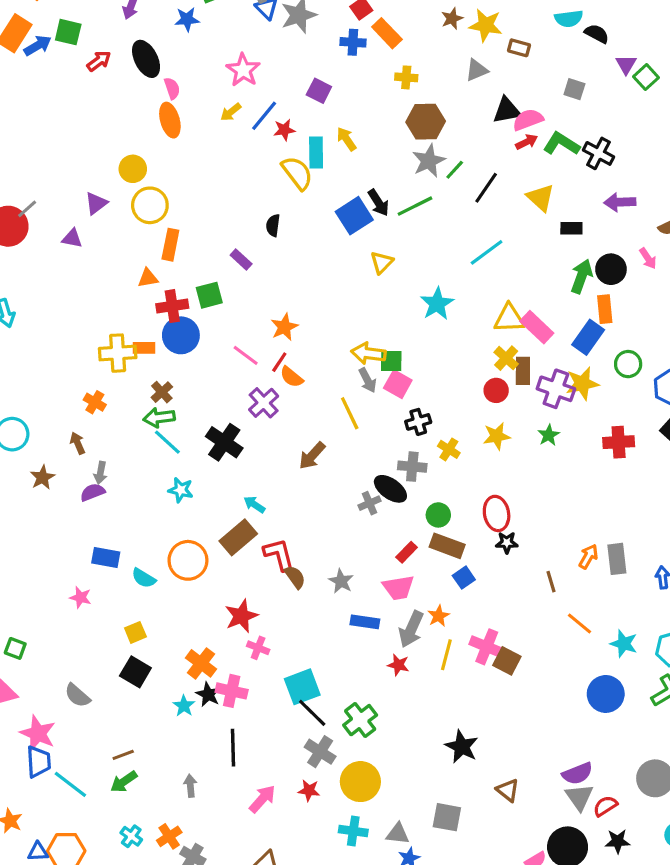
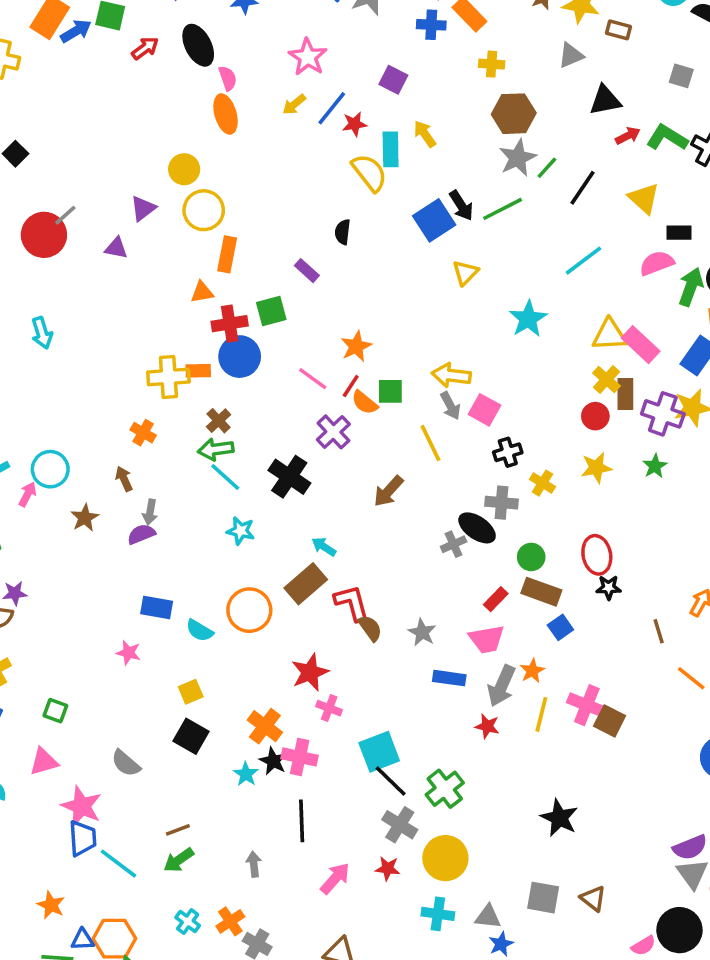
pink semicircle: (528, 120) -> (657, 263), moved
green square: (391, 361) -> (390, 391), moved
brown triangle: (508, 790) -> (593, 899), moved

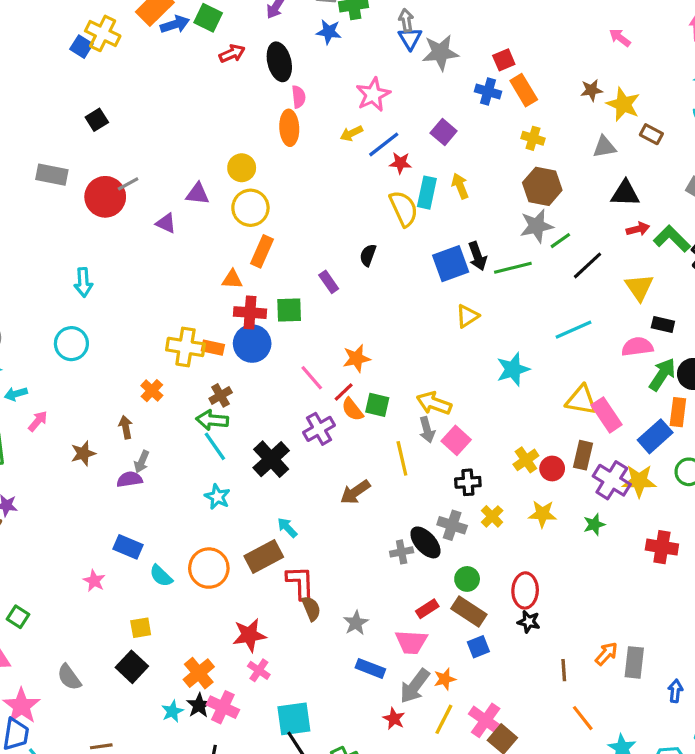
purple triangle: (143, 208) -> (198, 194), turned 30
yellow cross: (606, 380) -> (526, 460), moved
cyan circle: (50, 469) -> (71, 344), moved

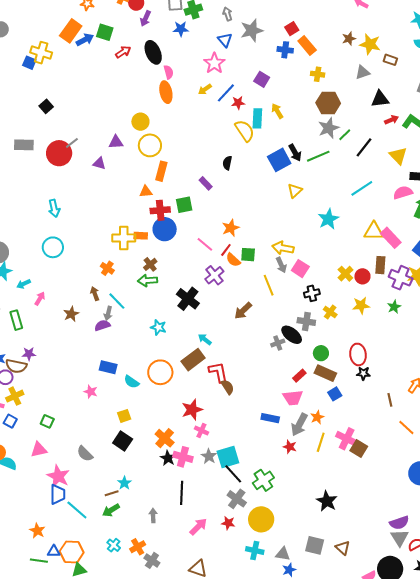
blue triangle: (410, 38) -> (225, 40), moved
cyan line: (215, 446) -> (117, 301), moved
gray star: (356, 623) -> (209, 456), moved
cyan star: (172, 711) -> (124, 483), moved

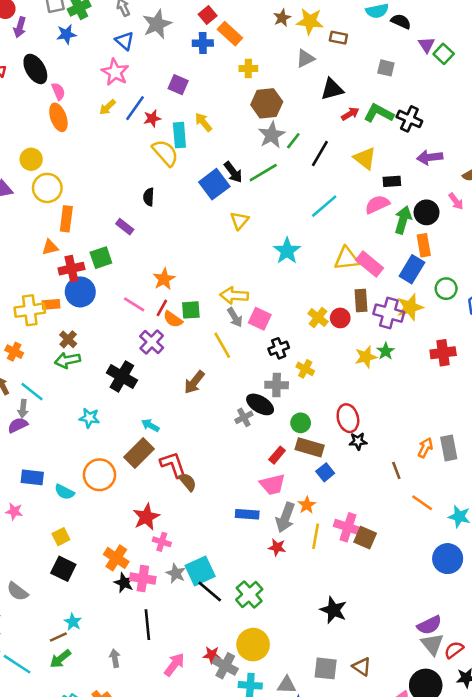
yellow star: (361, 305) -> (366, 357), moved
gray cross: (237, 499) -> (225, 666), moved

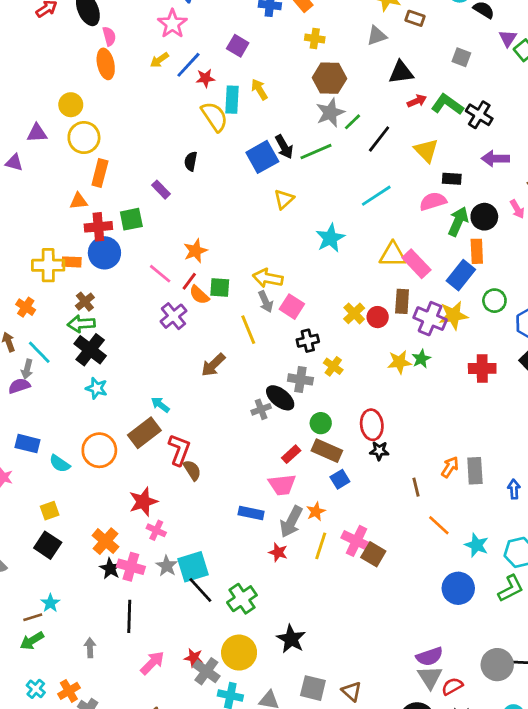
black cross: (122, 376) -> (90, 350), moved
red L-shape: (173, 465) -> (179, 450), turned 32
black star: (333, 610) -> (291, 639), moved

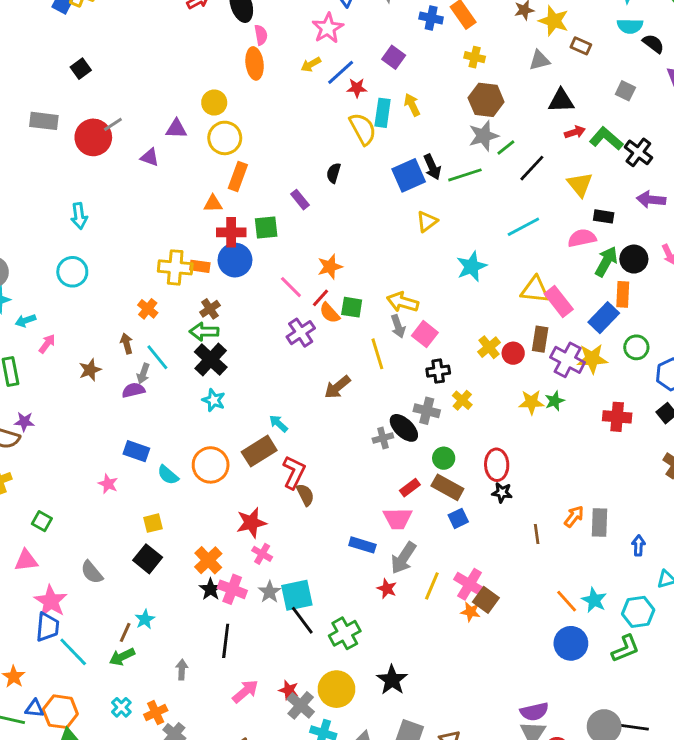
orange star: (316, 512) -> (471, 612), moved, turned 30
orange line: (439, 525) -> (567, 601), moved
brown line: (33, 617) -> (125, 632), turned -54

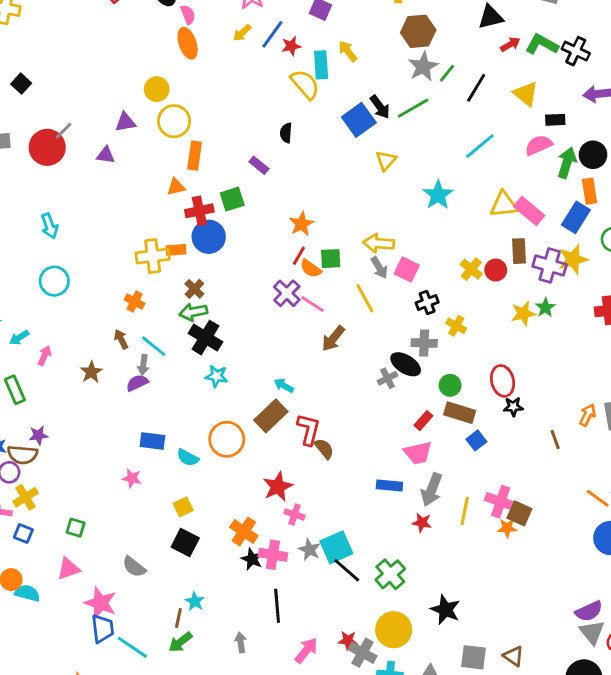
pink line: (291, 287) -> (313, 304), moved

